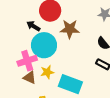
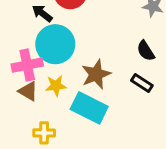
brown star: (70, 29) -> (96, 74), moved, turned -30

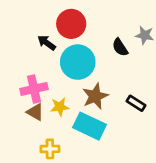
cyan circle: (55, 44) -> (78, 62), moved
black semicircle: (146, 51) -> (120, 47), moved

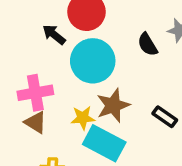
yellow star: (60, 107) -> (83, 118), moved

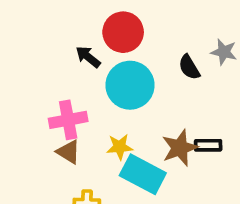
brown star: (113, 105) -> (180, 148), moved
black rectangle: (165, 117) -> (208, 145), turned -35

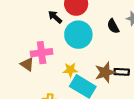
brown triangle: (69, 152) -> (27, 64), moved

